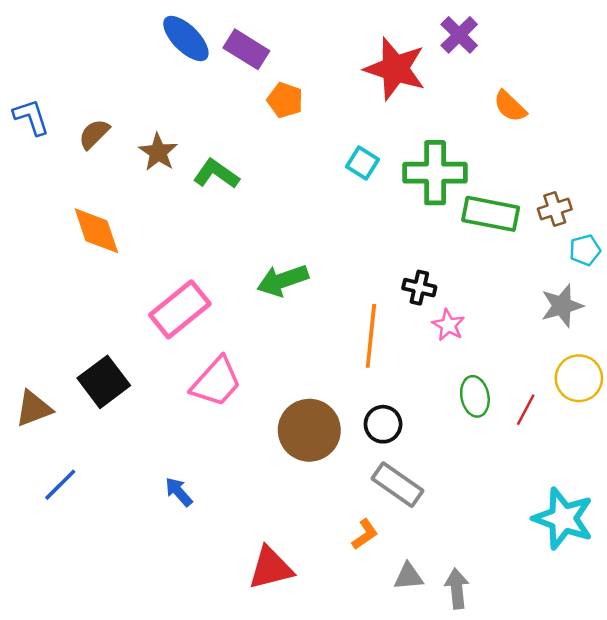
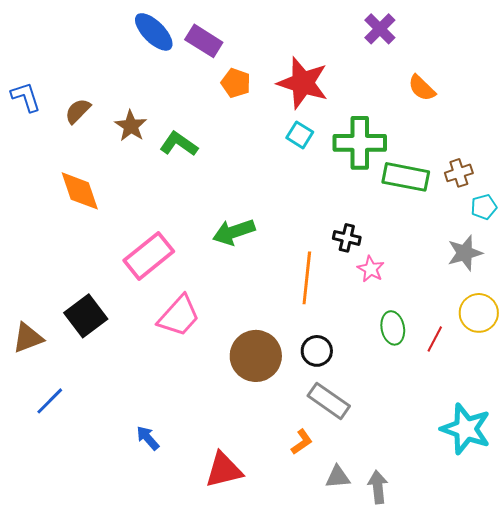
red star: (395, 69) -> (303, 83), moved
blue arrow: (179, 492) -> (148, 438), moved

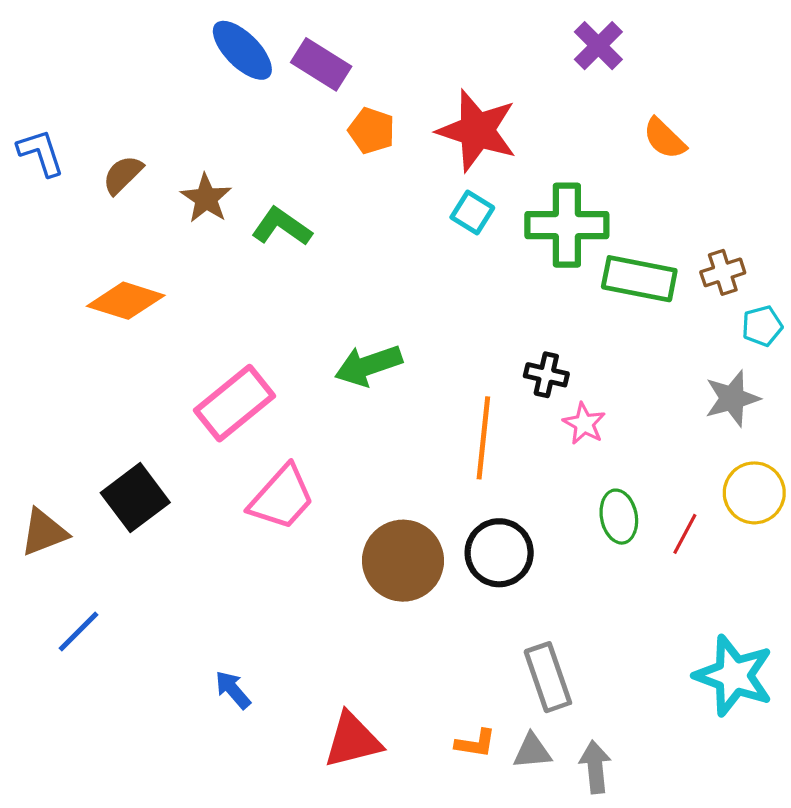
orange diamond: (80, 191) -> (126, 301), turned -54
black circle: (317, 351) -> (499, 553), size x1.4
gray rectangle: (329, 401) -> (548, 677), moved, turned 36
orange L-shape: (302, 442) -> (475, 743), moved, turned 44

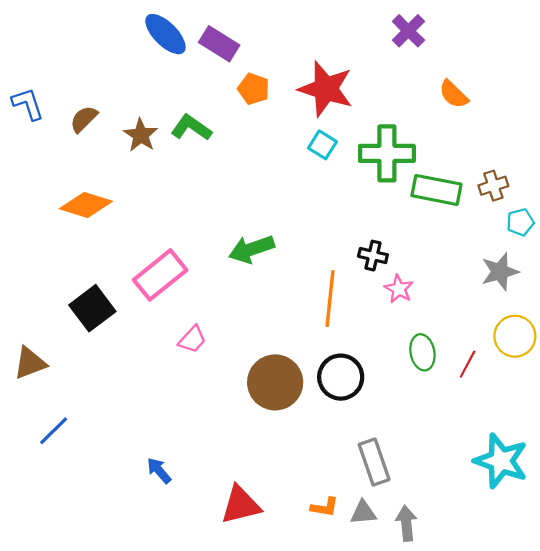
green L-shape: (282, 227) -> (191, 128), moved
black square: (135, 498) -> (92, 308), moved
pink trapezoid: (282, 498) -> (192, 339), size x0.6

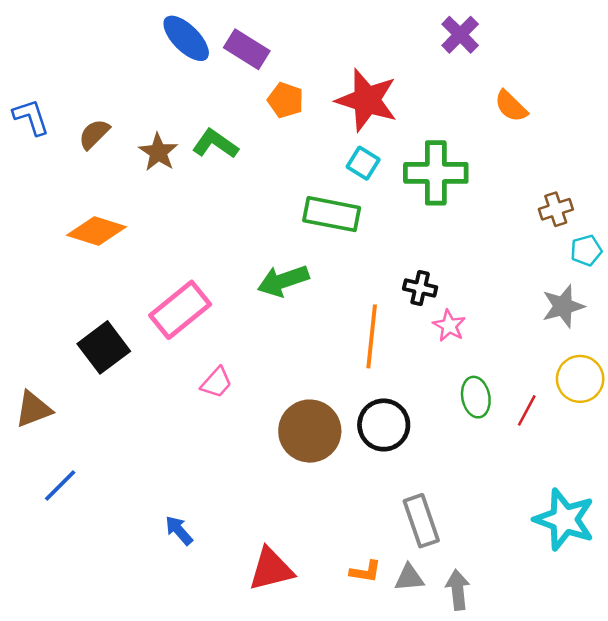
green rectangle: (436, 190) -> (332, 214), moved

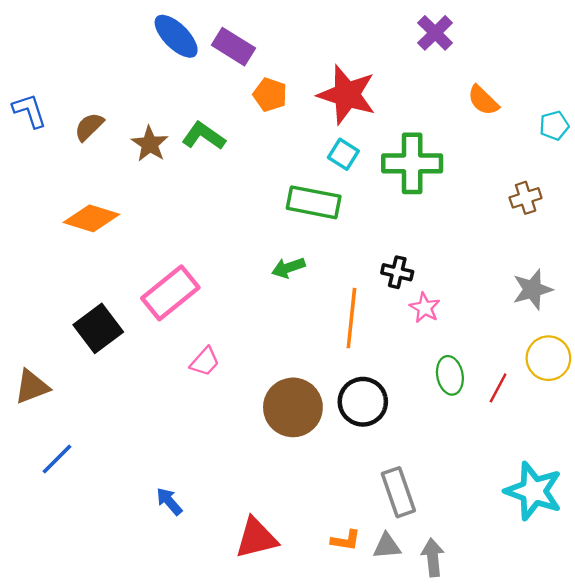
cyan pentagon: (586, 250) -> (554, 126), moved
green arrow: (283, 281) -> (288, 268), moved, size x0.7

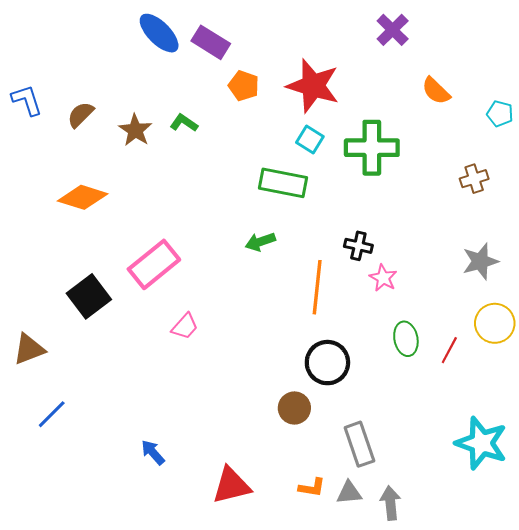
cyan pentagon: (554, 126) -> (500, 114), turned 30
green L-shape: (204, 136) -> (184, 123), size x0.7
brown circle: (293, 407) -> (294, 408), moved, size x0.6

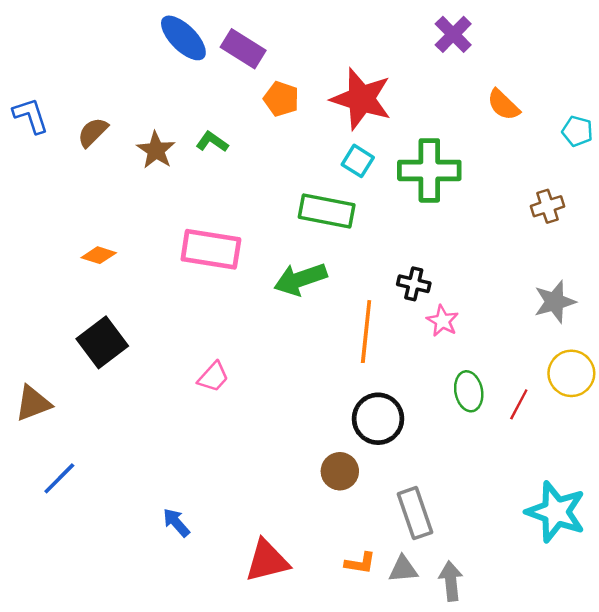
orange diamond: (83, 197) -> (99, 255), moved, size x0.6
green arrow: (260, 242) -> (300, 279), size x1.5
pink rectangle: (154, 264) -> (211, 249), moved, turned 48

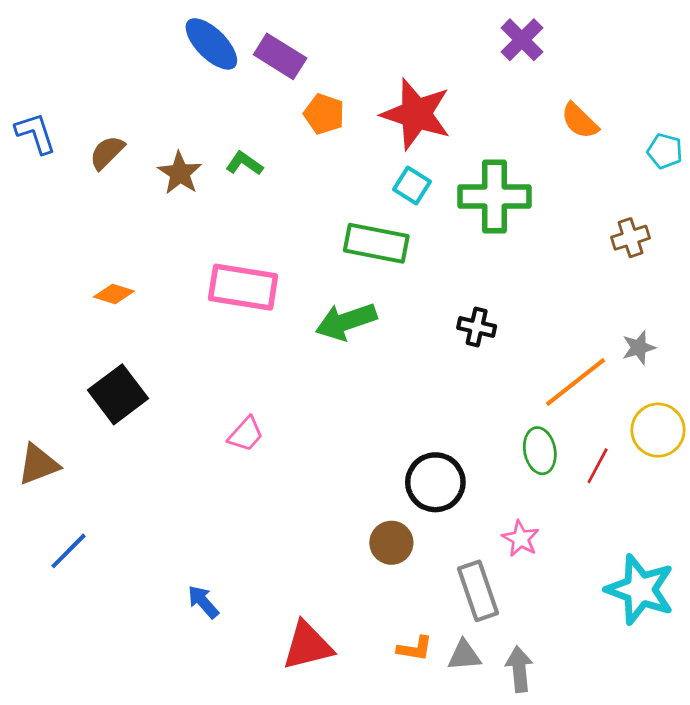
gray star: (555, 302) -> (639, 348), size x0.7
pink star: (442, 321) -> (521, 539), moved
orange line: (366, 332) -> (576, 382), moved, turned 46

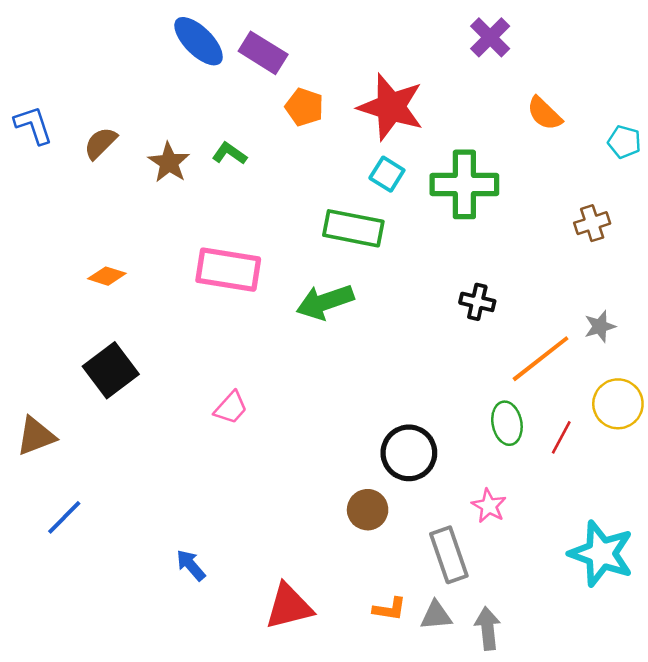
black cross: (477, 327) -> (477, 302), moved

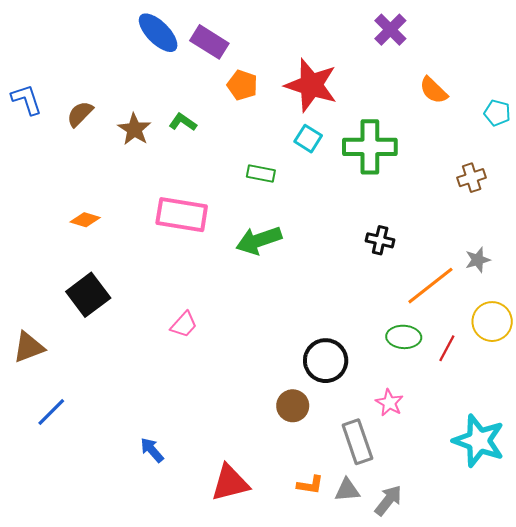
green rectangle: (353, 228) -> (261, 174), moved, size x0.6
green ellipse: (507, 423) -> (404, 337), turned -76
gray arrow: (488, 628) -> (388, 500), turned 44

